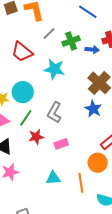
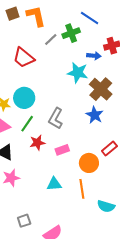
green cross: (71, 41) -> (71, 33), moved
cyan star: (54, 69) -> (78, 73), moved
orange circle: (98, 163) -> (89, 163), moved

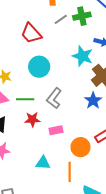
cyan circle: (24, 98) -> (39, 67), moved
green line: (27, 124) -> (25, 99), turned 48

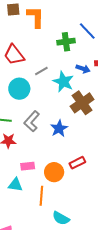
gray line: (61, 19) -> (41, 71), moved
blue star: (93, 101) -> (59, 128), moved
pink rectangle: (56, 130) -> (28, 166), moved

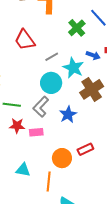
green cross: (66, 42) -> (77, 28), turned -36
cyan circle: (19, 89) -> (51, 83), moved
pink rectangle: (28, 166) -> (36, 132), moved

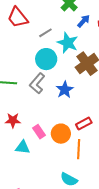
blue arrow: (93, 55) -> (84, 21), moved, turned -64
red star: (17, 126) -> (13, 120), moved
pink rectangle: (36, 132) -> (39, 132), moved, turned 64
orange line: (49, 181) -> (79, 149), moved

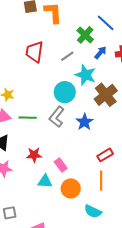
red trapezoid: (18, 17) -> (34, 52), turned 50
gray line: (45, 33) -> (67, 56), moved
orange circle: (61, 134) -> (71, 188), moved

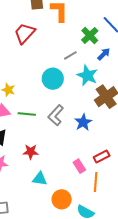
red trapezoid: (34, 52) -> (25, 33), moved, turned 30
cyan circle: (65, 92) -> (53, 79), moved
pink rectangle: (61, 165) -> (79, 166), moved
orange circle: (71, 188) -> (62, 199), moved

